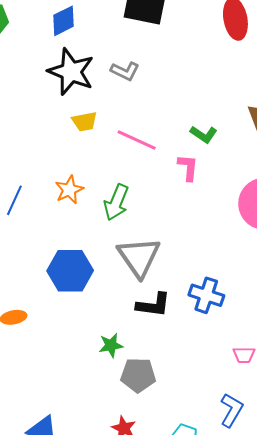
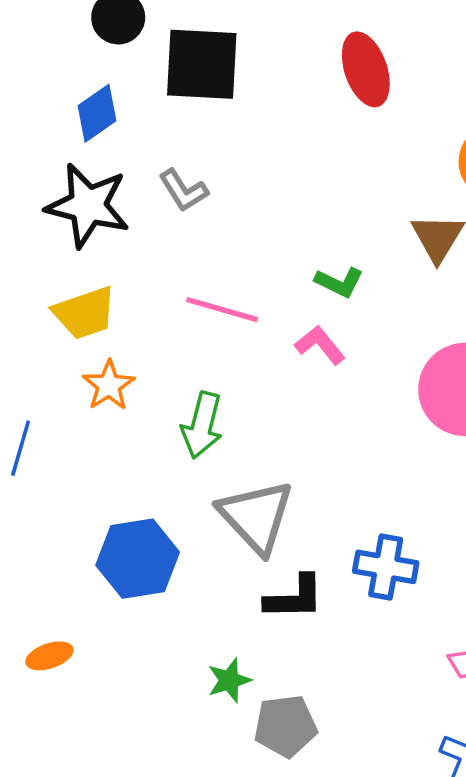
blue diamond: (63, 21) -> (97, 113), moved
gray L-shape: (125, 71) -> (183, 190), turned 40
yellow trapezoid: (85, 122) -> (85, 313), moved, size x1.4
pink L-shape: (188, 167) -> (320, 345), turned -36
orange star: (69, 190) -> (109, 385), moved

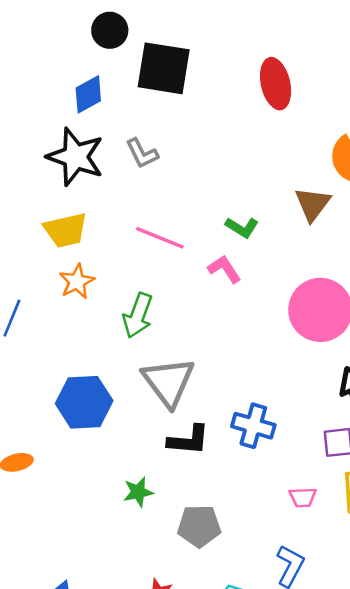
gray pentagon: (285, 726) -> (199, 526), moved

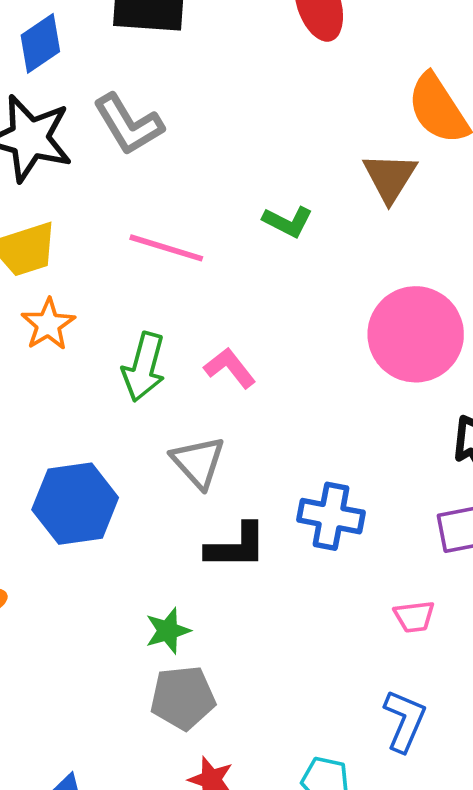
gray L-shape: (142, 153) -> (128, 124), size x1.4
pink L-shape: (224, 269) -> (230, 368), moved
gray triangle: (168, 382) -> (198, 462), size x0.7
gray pentagon: (199, 526) -> (183, 698), moved

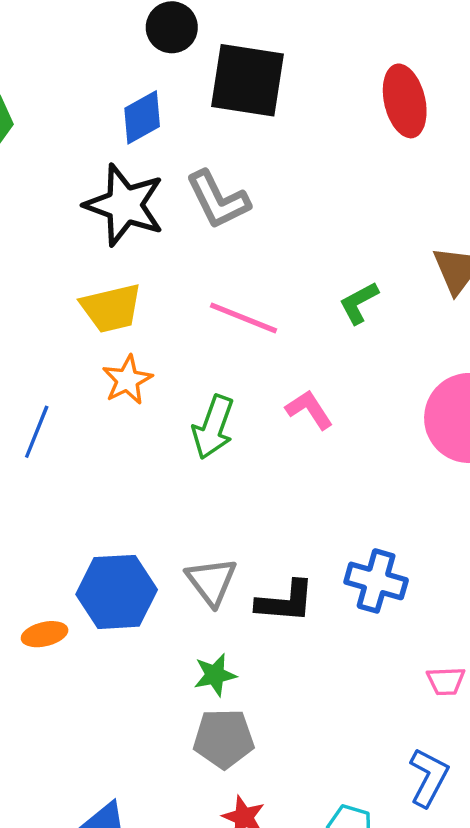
green L-shape: (288, 222) -> (359, 303), turned 120
pink L-shape: (230, 368) -> (309, 410), moved
gray triangle: (198, 462) -> (211, 581), moved
blue hexagon: (75, 504) -> (117, 592), moved

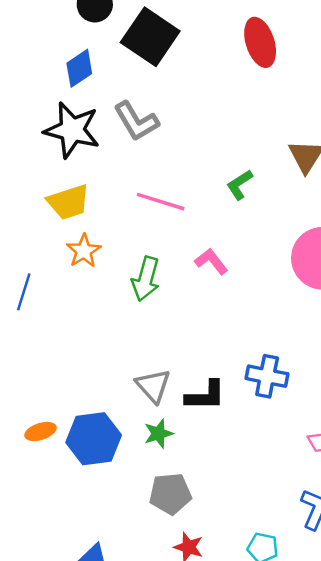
black square: (248, 80) -> (150, 37), turned 30
blue hexagon: (117, 592) -> (94, 439), moved
green star: (215, 675) -> (158, 434), moved

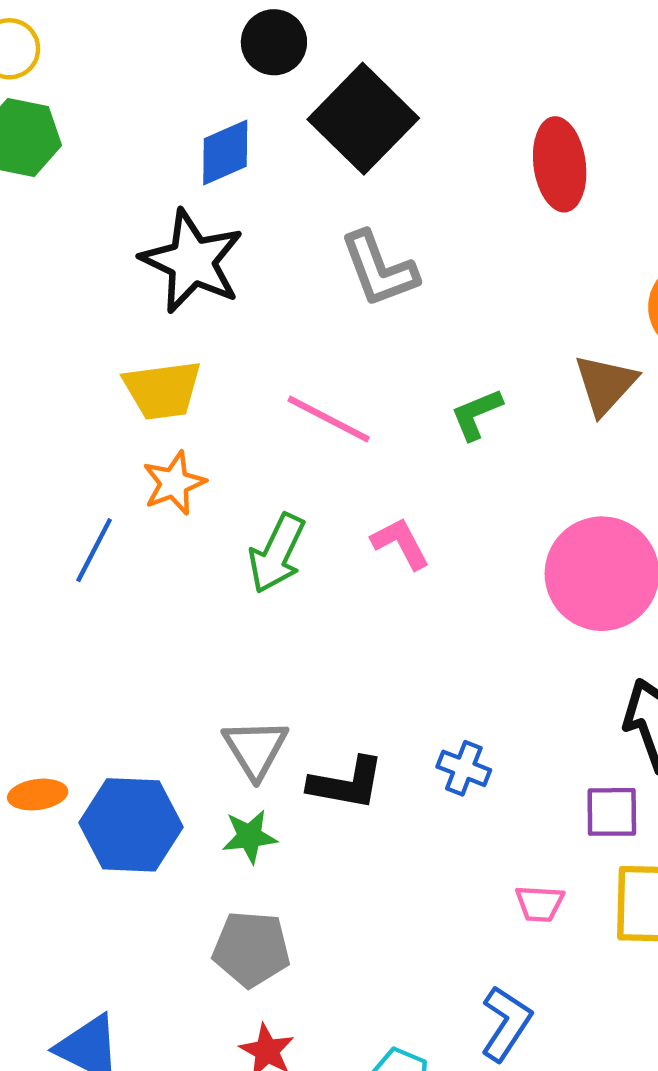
gray L-shape: (136, 121) -> (379, 269), moved
blue line: (24, 292) -> (94, 550), moved
blue cross: (267, 376) -> (464, 768), size x0.7

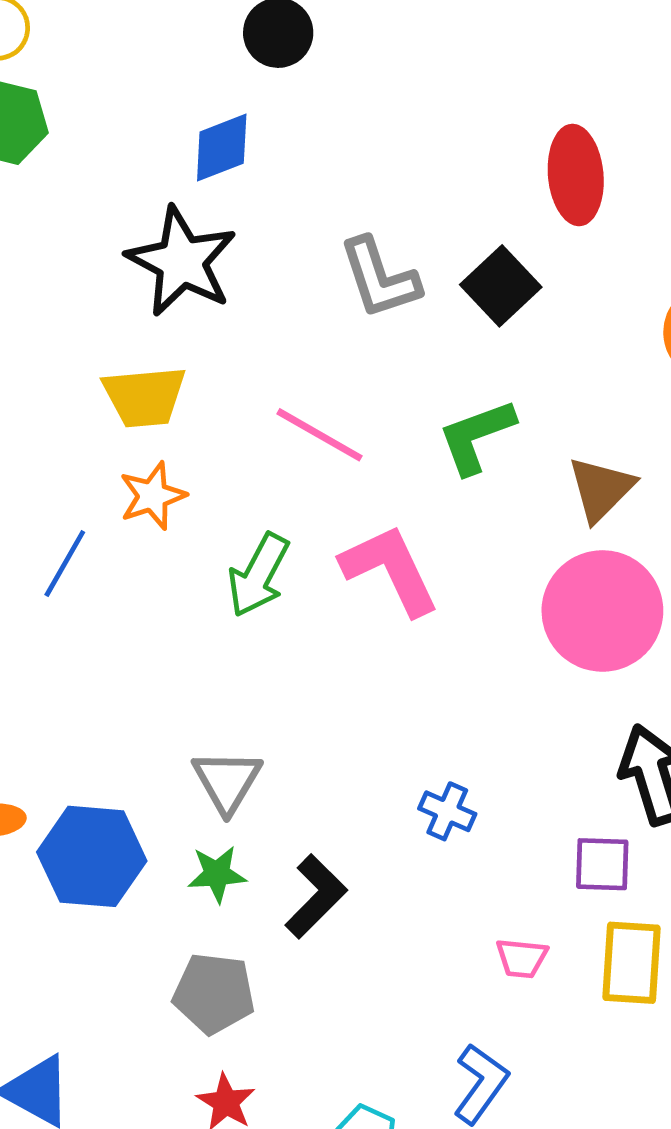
black square: (363, 119) -> (501, 286), moved, size x0.7
brown triangle: (605, 384) -> (601, 489), moved
green L-shape: (476, 414) -> (476, 436), size x1.4
pink L-shape: (401, 543) -> (390, 570), size x1.6
black L-shape: (346, 783) -> (316, 896), moved, turned -58

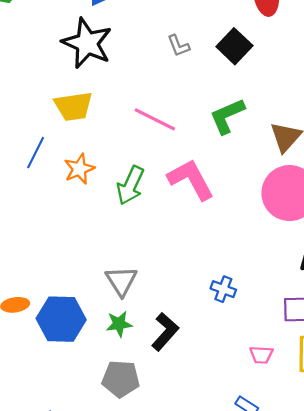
gray L-shape: (380, 278) -> (178, 46), size x0.6
orange star: (153, 496) -> (79, 169), moved
blue line: (65, 563) -> (36, 153), moved

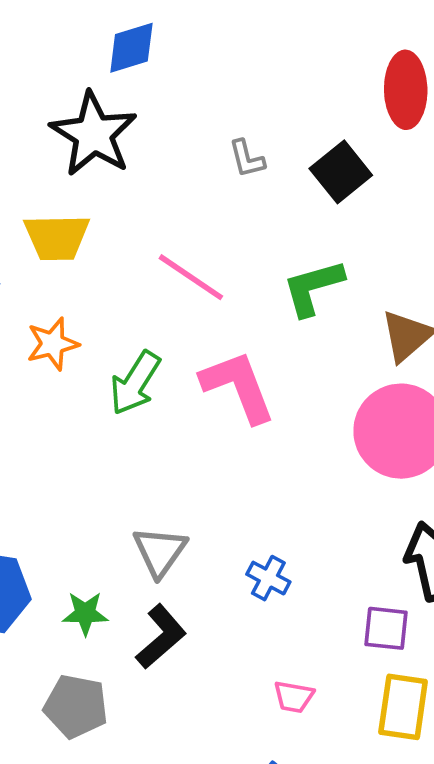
gray triangle: (121, 281) -> (160, 551), moved
pink trapezoid: (261, 355) -> (294, 697), moved

